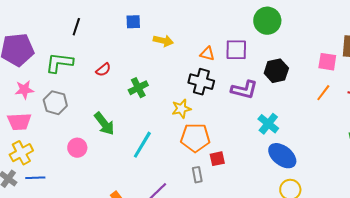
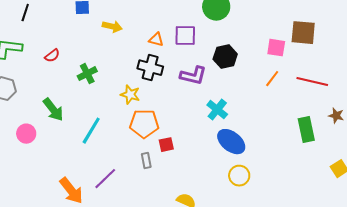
yellow star: (181, 109) -> (130, 95), turned 30

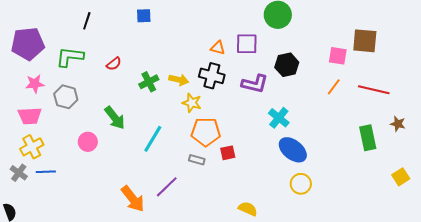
yellow arrow: (112, 27) -> (179, 80), moved
gray rectangle: (146, 161) -> (197, 160), moved, turned -63

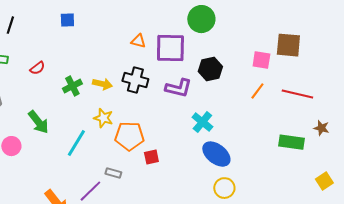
purple square: (247, 44) -> (170, 48), size x1.4
orange triangle: (218, 48) -> (138, 41), moved
yellow star: (192, 103) -> (103, 118), moved
green rectangle: (368, 138) -> (291, 142), turned -70
gray rectangle: (197, 160) -> (113, 173), moved

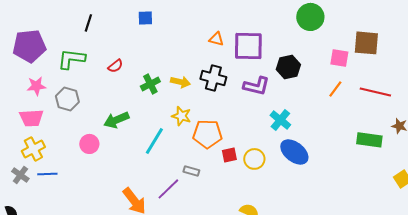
green circle: (201, 19) -> (310, 17), moved
green arrow: (38, 122) -> (116, 120), turned 105
yellow circle: (224, 188) -> (254, 159), moved

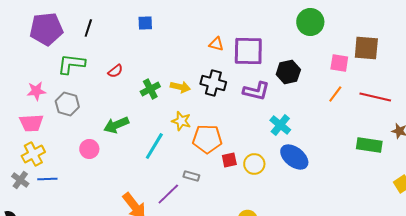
purple pentagon: (29, 46) -> (46, 29), moved

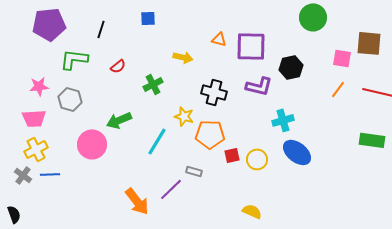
black line: (88, 28) -> (101, 29), moved
black cross: (213, 83) -> (214, 92), moved
yellow arrow: (180, 87) -> (183, 57), moved
cyan cross: (280, 125) -> (283, 120), turned 35
pink circle: (89, 149) -> (92, 144), size x1.5

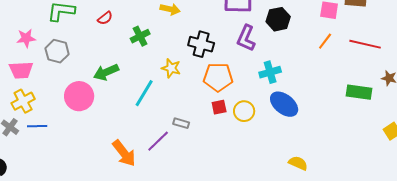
purple L-shape: (259, 86) -> (246, 38), turned 100
orange pentagon: (210, 134) -> (218, 77), moved
yellow semicircle: (252, 211) -> (298, 163), moved

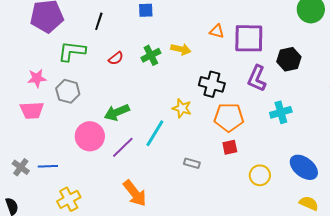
green cross: (140, 36) -> (151, 55), moved
yellow cross: (23, 101) -> (69, 199), moved
blue ellipse: (284, 104) -> (304, 167), moved
yellow circle: (244, 111) -> (260, 175), moved
purple line: (158, 141) -> (123, 147), moved

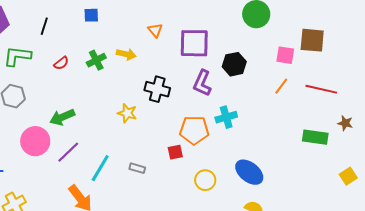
orange triangle: (217, 31) -> (155, 30), moved, turned 35
orange pentagon: (229, 117) -> (194, 130), moved
cyan line: (155, 133) -> (100, 168), moved

